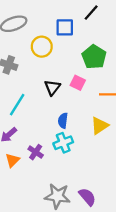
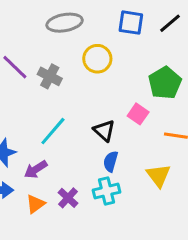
blue square: (65, 27) -> (131, 23), moved
black triangle: (52, 87) -> (104, 130), moved, turned -35
yellow triangle: (100, 126) -> (158, 175), turned -42

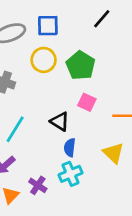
blue square: (131, 23) -> (48, 26), moved
green pentagon: (165, 83) -> (81, 66), moved

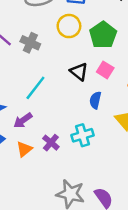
black triangle: (60, 121) -> (79, 72), moved
blue semicircle: (70, 148) -> (95, 100), moved

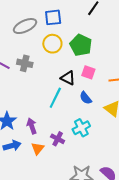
cyan line: (35, 88) -> (55, 98), moved
blue semicircle: (95, 100) -> (86, 98), turned -40
purple arrow: (23, 120) -> (32, 126), turned 119

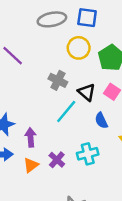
gray cross: (25, 63) -> (58, 80), moved

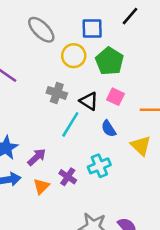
blue square: (87, 18) -> (92, 28), moved
gray ellipse: (52, 19) -> (41, 30), turned 64
purple arrow: (31, 137) -> (37, 157), turned 60

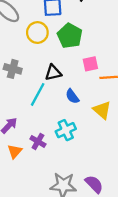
gray cross: (57, 93) -> (13, 69), moved
pink square: (115, 97) -> (90, 64), moved, turned -35
black triangle: (89, 101) -> (53, 73), turned -42

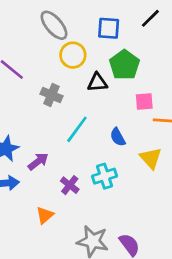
yellow circle: (37, 33) -> (73, 55), moved
black triangle: (53, 73) -> (97, 82), moved
orange triangle: (15, 151) -> (45, 215), moved

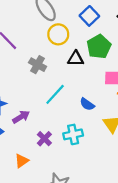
blue square: (109, 28) -> (89, 16), turned 36
blue semicircle: (118, 137) -> (87, 104), turned -32

